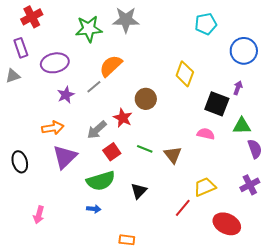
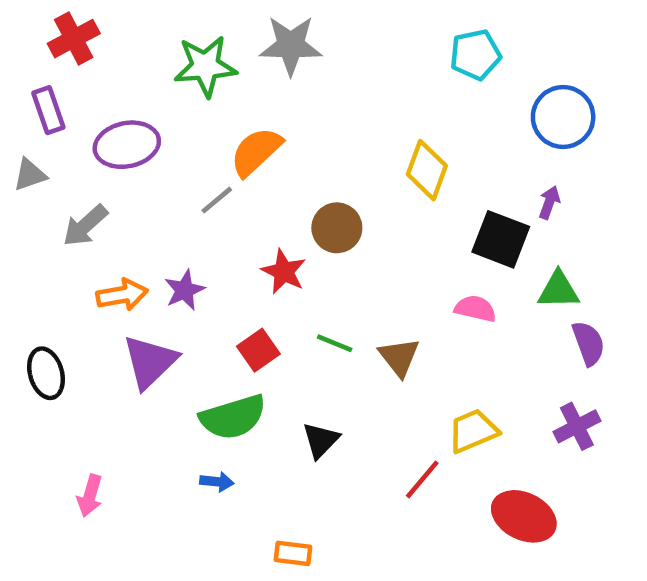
purple star: (66, 95) -> (185, 290), moved
gray arrow: (97, 130) -> (85, 225), moved

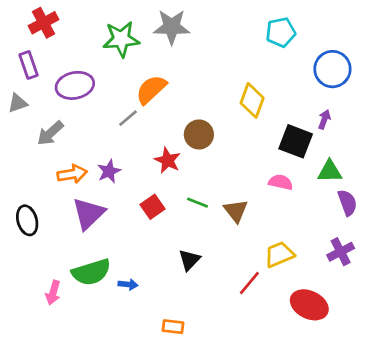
green semicircle: (233, 417) -> (91, 272), moved

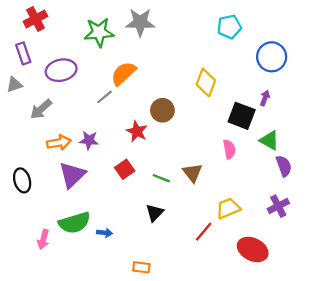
purple star: (109, 171) -> (89, 140), turned 30
green triangle: (330, 171) -> (269, 140), turned 30
pink semicircle: (281, 182) -> (229, 149), turned 66
green line: (198, 203) -> (161, 178), moved

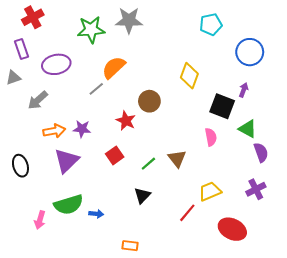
green line: (161, 178) -> (148, 164), turned -63

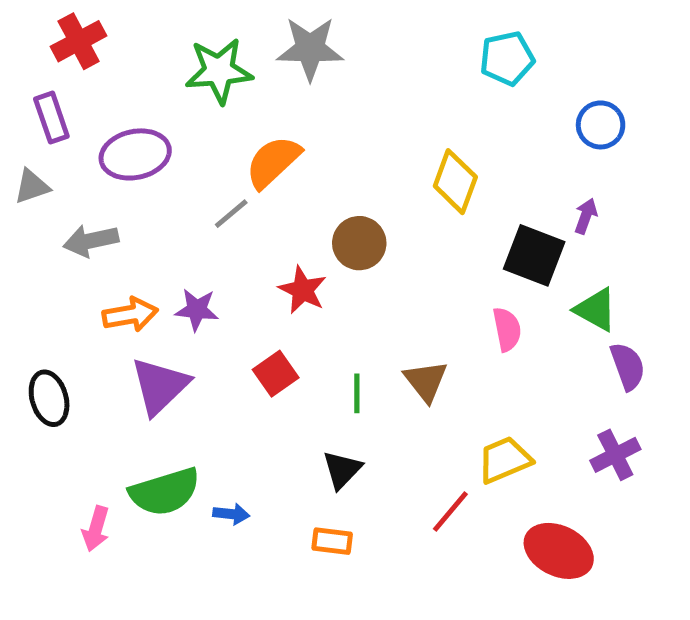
blue circle: (250, 52) -> (601, 125), size x0.7
gray arrow: (38, 100) -> (91, 241), turned 30
green line: (148, 164) -> (357, 393), turned -49
orange rectangle: (130, 246) -> (332, 541), moved

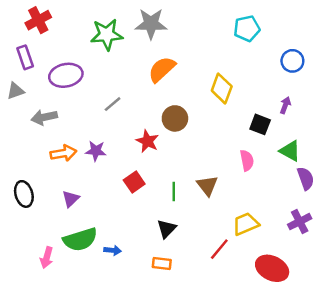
orange semicircle: (273, 162) -> (162, 69), moved
black square: (534, 255) -> (260, 124), size x0.7
purple triangle: (160, 386) -> (71, 199), moved, size x0.6

